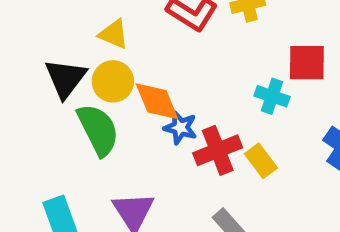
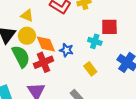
blue star: (180, 128) -> (66, 50), moved
red cross: (218, 150) -> (43, 62), moved

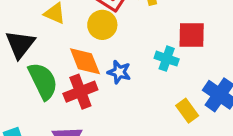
yellow circle: (27, 36) -> (102, 25), moved
yellow rectangle: (90, 69) -> (187, 111), moved

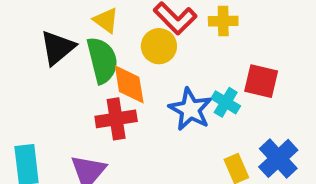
blue star: (119, 72) -> (190, 109), moved, size x1.5
green semicircle: (43, 81) -> (102, 60), moved

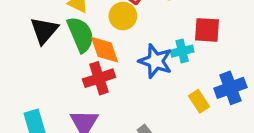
cyan cross: (226, 102) -> (182, 51), turned -35
blue cross: (278, 158) -> (230, 88), turned 32

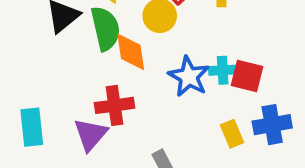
red square: (207, 30) -> (247, 76), moved
red cross: (99, 78) -> (115, 105), moved

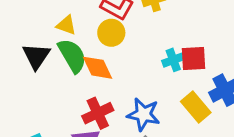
blue star: (189, 77) -> (143, 114), moved
yellow rectangle: (232, 134) -> (196, 107), size x1.4

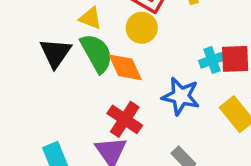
red cross: (98, 113) -> (125, 119), turned -32
blue star: (143, 114) -> (181, 96), moved

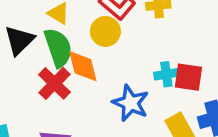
red cross: (125, 119) -> (55, 83), moved

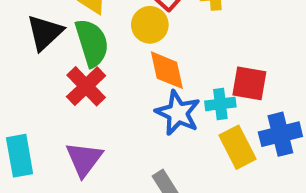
orange diamond: (83, 66) -> (167, 70), moved
cyan cross: (166, 74) -> (220, 104), moved

